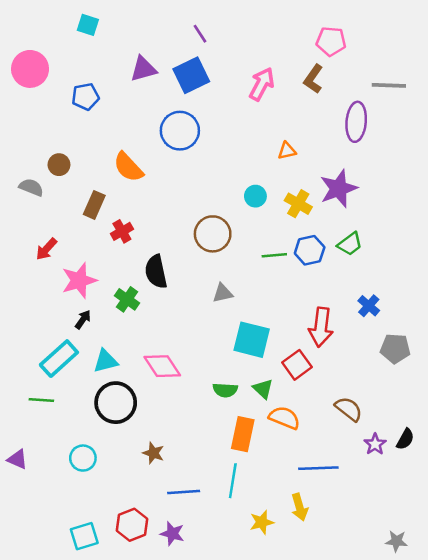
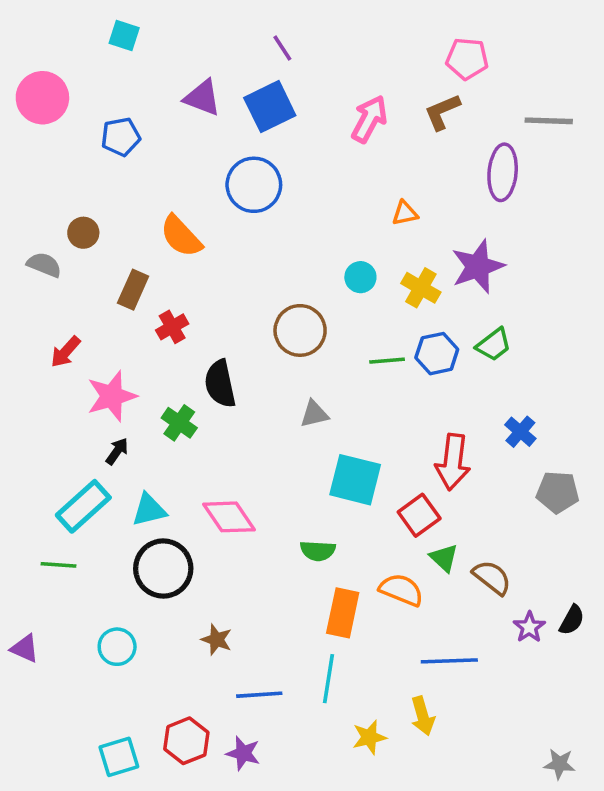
purple triangle: (143, 69) -> (202, 98), turned 36
brown L-shape: (313, 79) -> (442, 112), turned 32
green triangle: (263, 389) -> (444, 558), moved

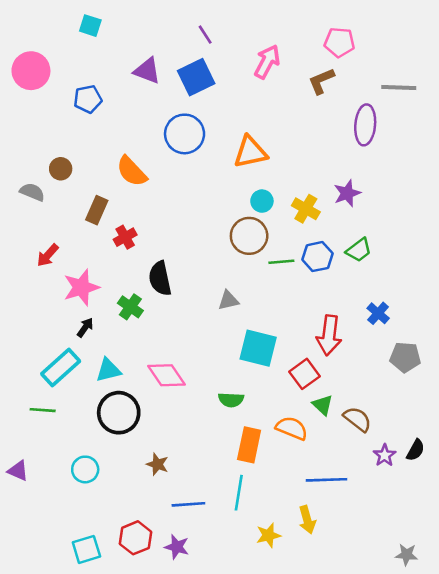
pink arrow: (369, 119) -> (267, 62), moved
orange triangle: (405, 213) -> (250, 152), moved, size x1.8
purple star: (478, 266) -> (347, 193), size x0.7
brown circle: (300, 330) -> (249, 236), moved

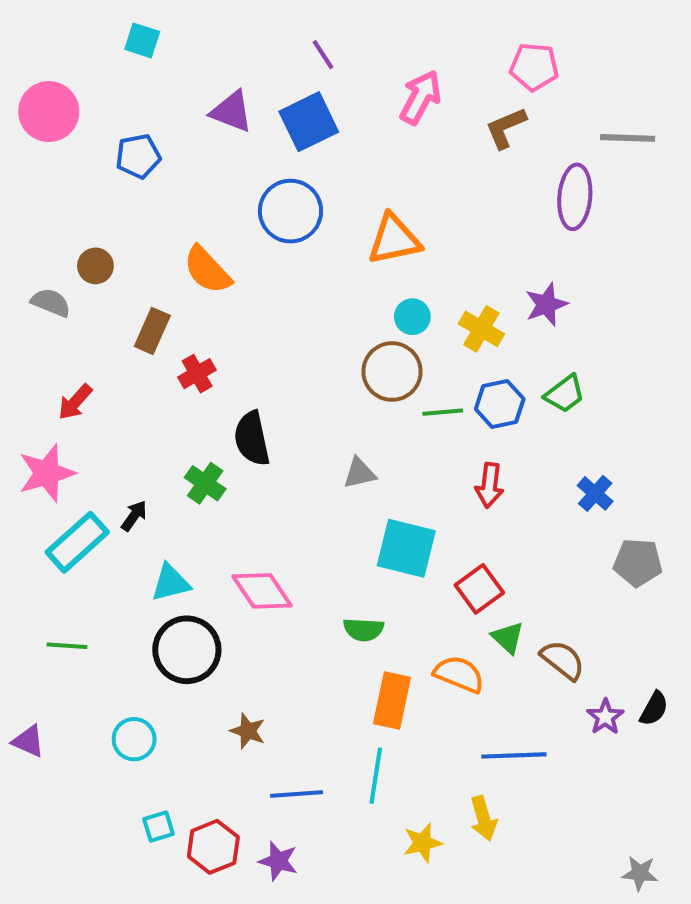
pink star: (81, 287) -> (47, 473), moved
red arrow: (329, 335) -> (490, 485), moved, size x0.7
cyan rectangle: (61, 368) -> (77, 542), moved
cyan square: (86, 549) -> (158, 826), moved, size x0.7

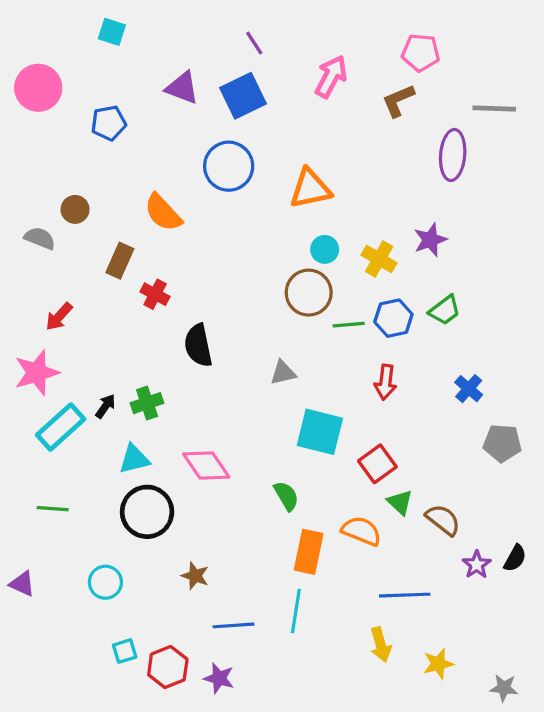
red cross: (197, 374) -> (155, 294), turned -32
green cross: (205, 483) -> (147, 403), moved, turned 36
green semicircle: (364, 629) -> (286, 496), turned -124
yellow star: (422, 843) -> (438, 664), moved

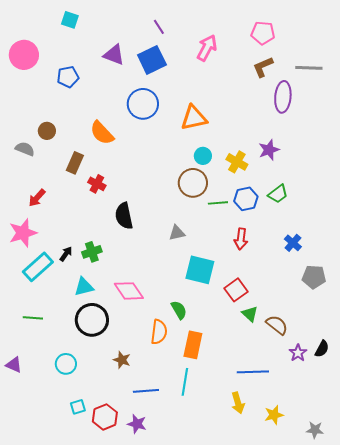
brown L-shape: (398, 101) -> (263, 67), moved
orange semicircle: (361, 531) -> (159, 332), moved, turned 75

